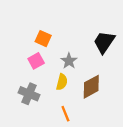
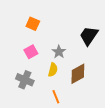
orange square: (43, 39) -> (33, 24), moved

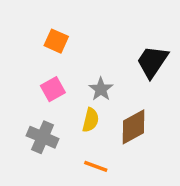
orange line: (56, 97) -> (96, 166), turned -48

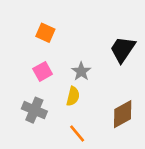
brown diamond: (133, 127) -> (123, 114), moved
orange line: (96, 166) -> (77, 133), turned 30

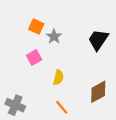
gray star: (81, 71) -> (54, 36), moved
gray cross: (34, 110) -> (15, 105), moved

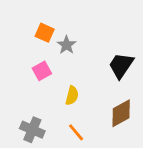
black trapezoid: (98, 40) -> (121, 65), moved
gray cross: (15, 105) -> (32, 130), moved

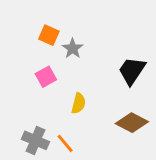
brown diamond: (121, 113) -> (132, 123), turned 56
orange line: (76, 132) -> (65, 143), moved

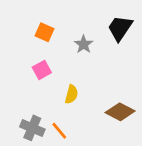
gray star: (73, 48) -> (84, 44), moved
black trapezoid: (132, 71) -> (120, 28), moved

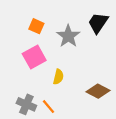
gray star: (84, 44) -> (68, 36), size x1.5
pink square: (42, 70) -> (34, 57), size x1.5

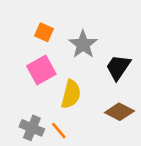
black trapezoid: (98, 23) -> (118, 67), moved
yellow semicircle: (58, 77) -> (71, 94), size x1.5

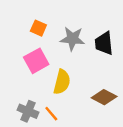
gray star: (83, 44) -> (72, 39), turned -30
black trapezoid: (118, 67) -> (104, 43), moved, turned -40

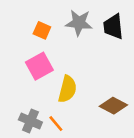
gray star: (72, 39) -> (79, 23), moved
black trapezoid: (104, 43) -> (113, 27), moved

